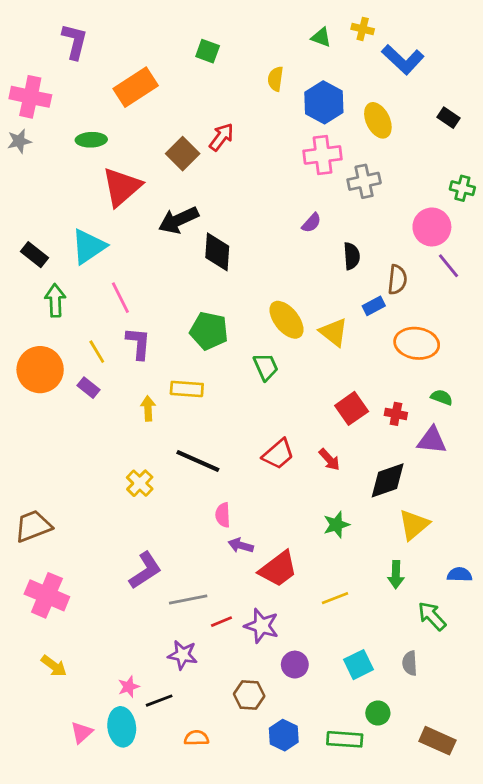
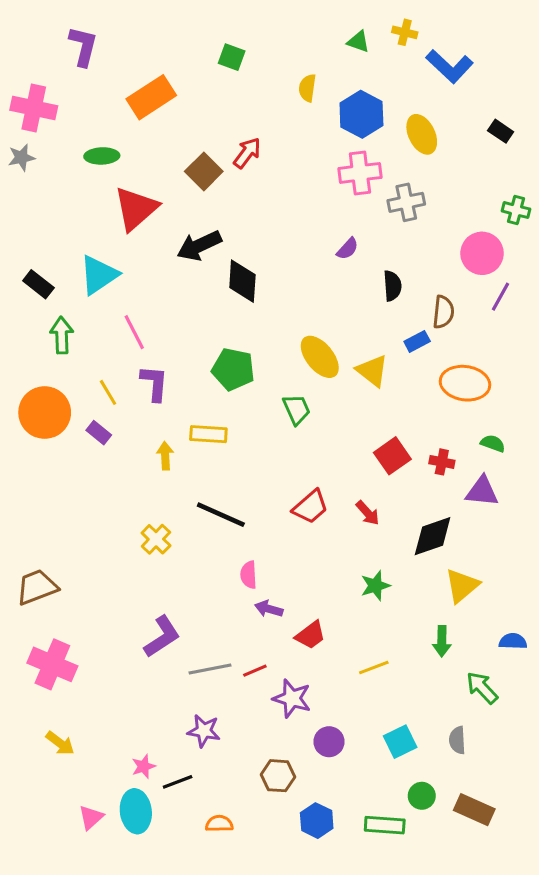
purple line: (449, 266) -> (501, 297), turned 68
red trapezoid: (278, 569) -> (310, 635), size x0.7
red line: (221, 622) -> (255, 671), moved
brown rectangle: (437, 741) -> (474, 810), moved

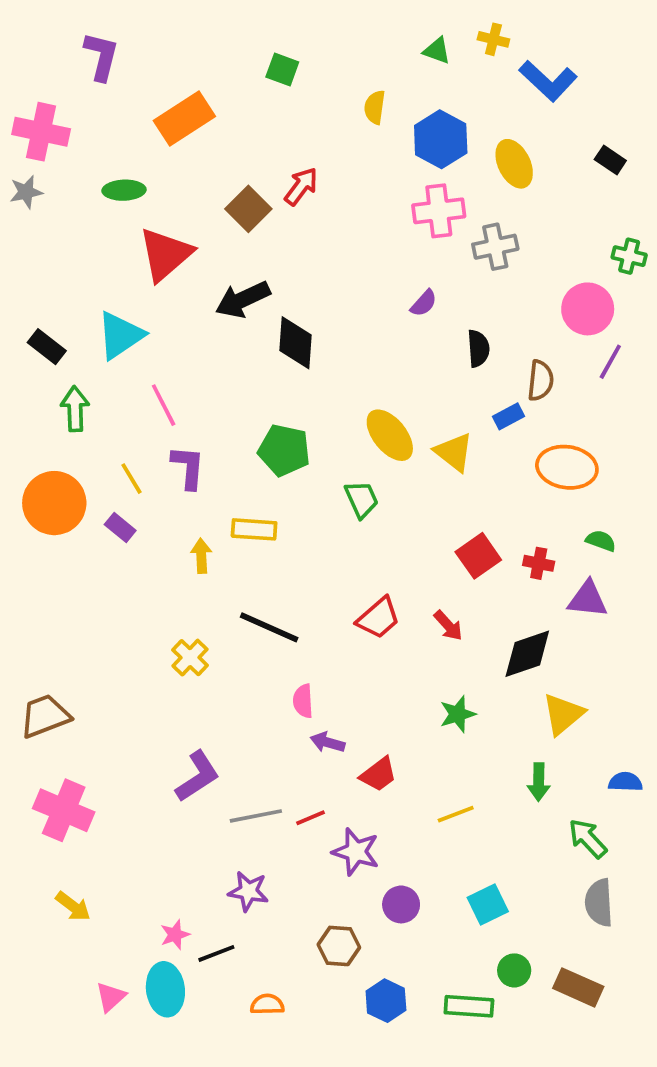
gray semicircle: (457, 740) -> (599, 903), moved, size x1.4

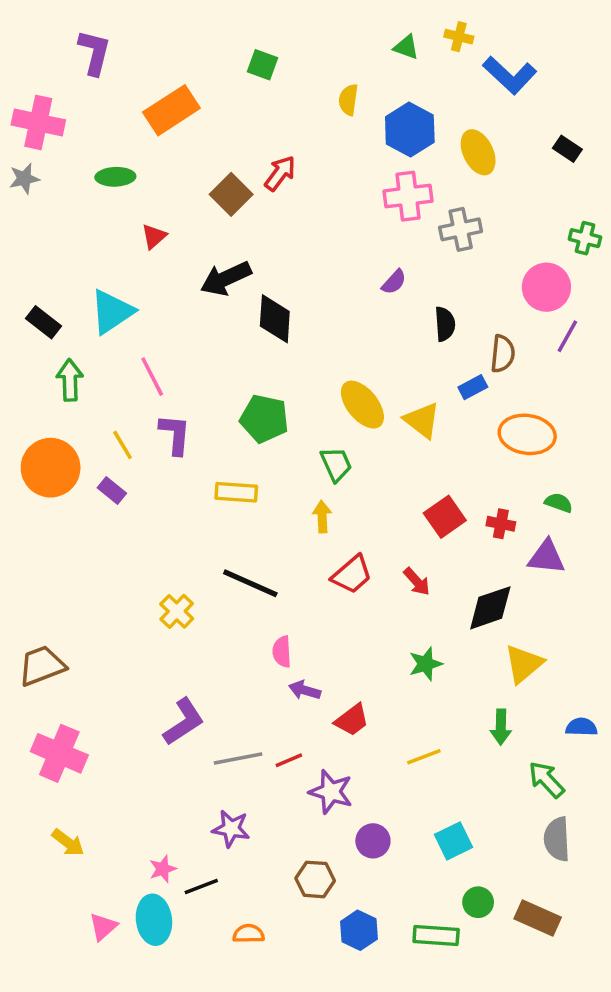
red triangle: (165, 254) -> (154, 236), size x0.5
yellow arrow: (201, 556) -> (322, 517), moved

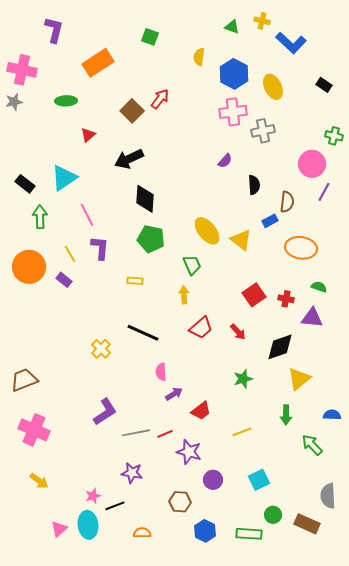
black diamond: (275, 319) -> (145, 199), moved
yellow rectangle: (236, 492) -> (135, 281), size x0.7
purple arrow: (305, 690) -> (174, 394), turned 132
gray semicircle: (557, 839) -> (328, 496), moved

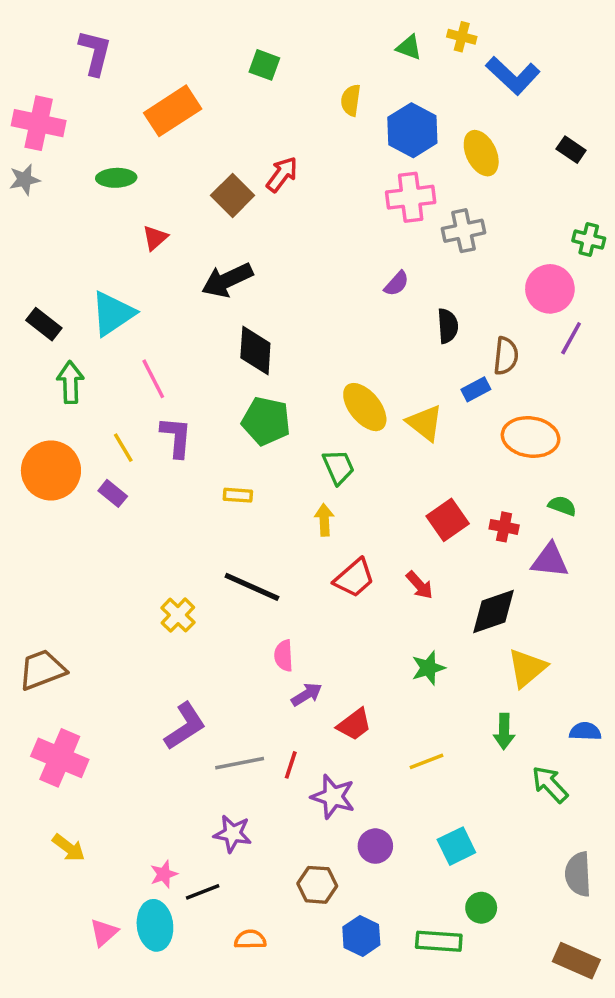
red line: (165, 434) -> (291, 765), turned -49
brown rectangle: (307, 524) -> (576, 961), moved

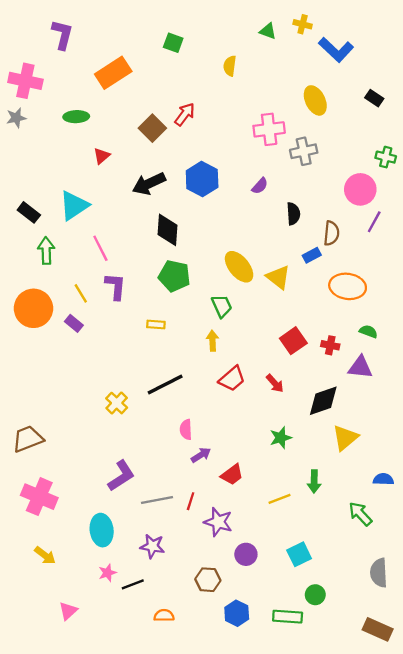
blue hexagon: (412, 130) -> (202, 179), moved
black line: (252, 587) -> (165, 385), turned -51
green arrow: (504, 731) -> (314, 482), moved
cyan ellipse: (155, 925) -> (102, 530), moved

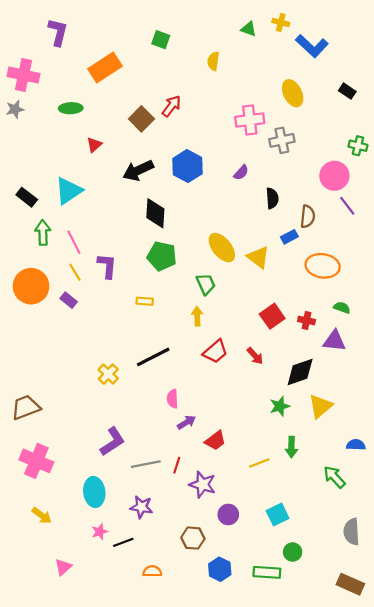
purple line: (374, 222) -> (347, 206), turned -66
pink line: (100, 248) -> (74, 242), moved
green star: (281, 438) -> (280, 406), moved

